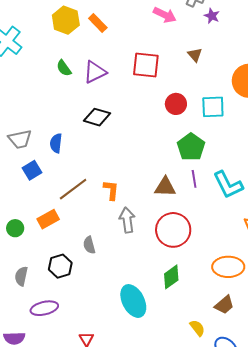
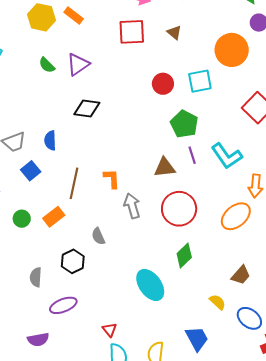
red square: (146, 65) -> (132, 32), moved
brown line: (73, 189) -> (74, 183), turned -32
green circle: (15, 228) -> (22, 219), moved
orange ellipse: (228, 267) -> (236, 216), moved, turned -32

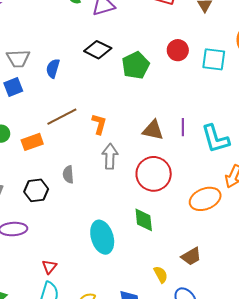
green pentagon: (184, 124) -> (136, 65), moved
blue square: (31, 171) -> (13, 87), moved
brown line: (74, 183) -> (62, 117), turned 32
green diamond: (184, 256) -> (144, 220), turned -70

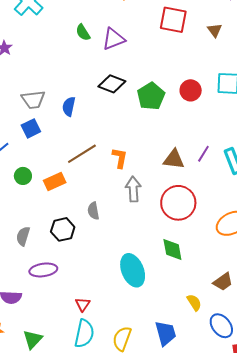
red circle: (178, 50) -> (191, 90), moved
purple line: (183, 127) -> (203, 154), turned 36

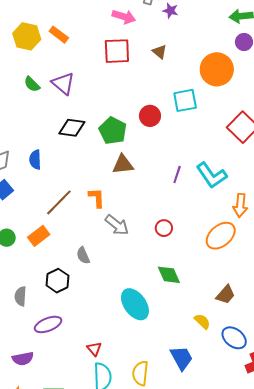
purple triangle: (113, 39) -> (63, 83), turned -45
brown triangle: (174, 159) -> (123, 164), moved
gray arrow: (133, 189) -> (117, 225), turned 145
red circle: (178, 203) -> (164, 228), size x0.5

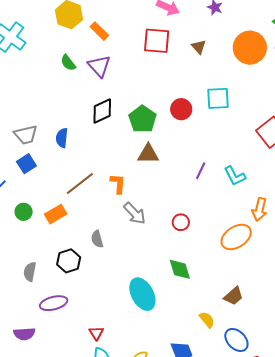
orange rectangle: (59, 35) -> (99, 31), moved
orange circle: (217, 69) -> (250, 48), moved
black diamond: (72, 128) -> (102, 111), turned -40
cyan L-shape: (212, 175) -> (235, 176), size x0.7

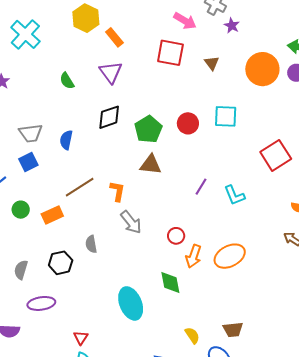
green semicircle: (68, 63) -> (67, 81), moved
orange arrow: (260, 209) -> (194, 256), moved
brown trapezoid: (233, 296) -> (233, 330), moved, turned 30

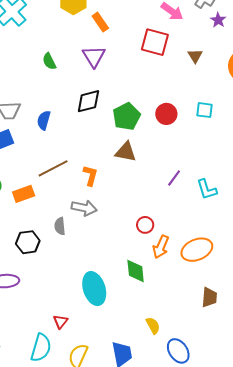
cyan square: (226, 116) -> (205, 110), size x0.7
gray arrow: (131, 222) -> (84, 208), moved, turned -45
brown trapezoid: (233, 330) -> (209, 297), moved, turned -85
red triangle: (81, 338) -> (60, 322), moved

